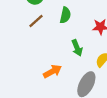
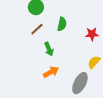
green arrow: (77, 48) -> (49, 49), moved

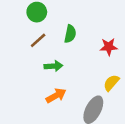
green arrow: (49, 49) -> (53, 66), turned -72

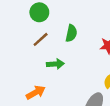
orange arrow: (56, 96) -> (36, 92), moved

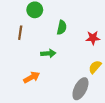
brown line: (41, 39) -> (20, 33), moved, turned -40

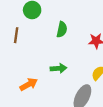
green arrow: (48, 53) -> (58, 68), moved

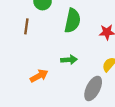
green semicircle: (62, 29) -> (72, 21), size x1.5

